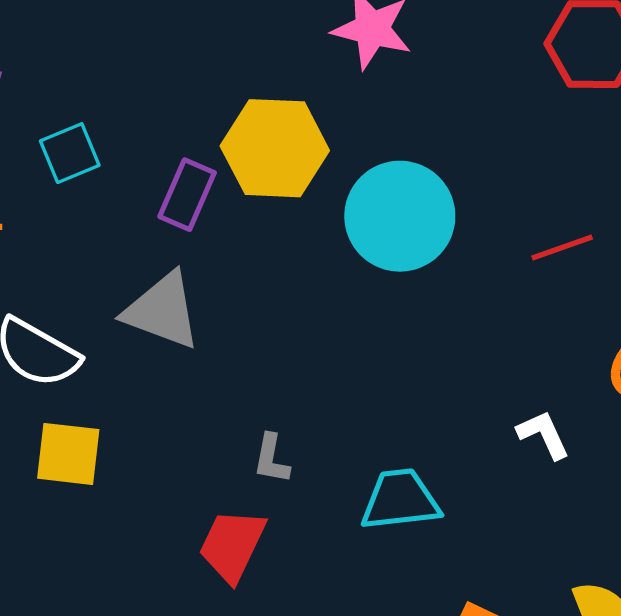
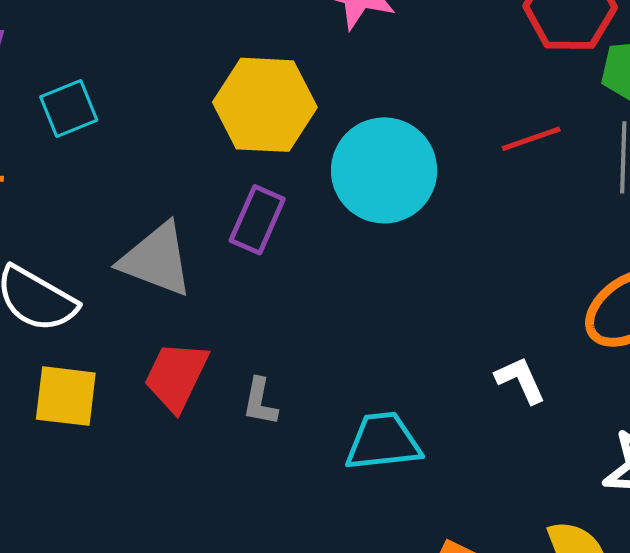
purple rectangle: (187, 195) -> (257, 220), moved
red line: (562, 248) -> (531, 139), moved
red trapezoid: (232, 545) -> (176, 376), moved

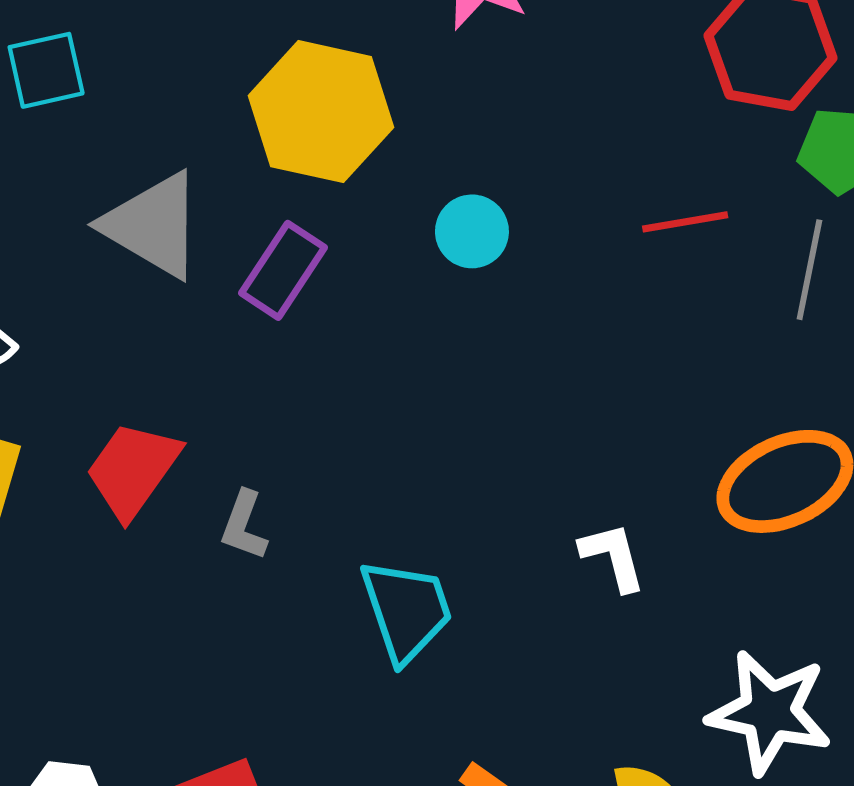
cyan circle: (384, 170) -> (472, 231), size x0.5
gray triangle: (156, 260) -> (153, 225), moved
cyan trapezoid: (383, 442) -> (406, 610), turned 68

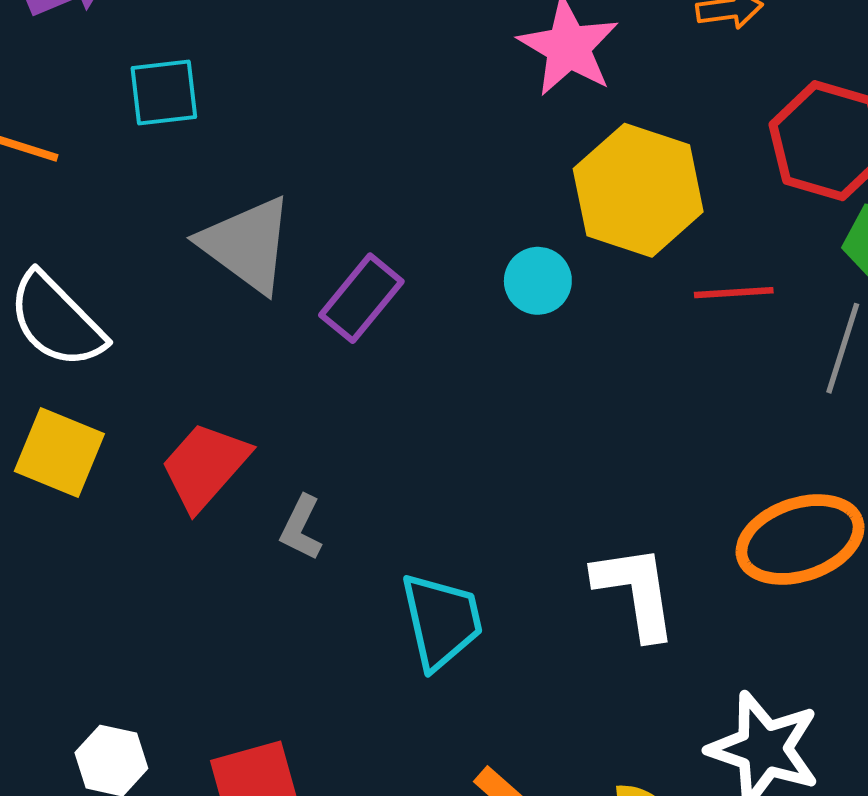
yellow hexagon: (321, 112) -> (638, 190), moved
white L-shape: (613, 557) -> (636, 592), size x1.5

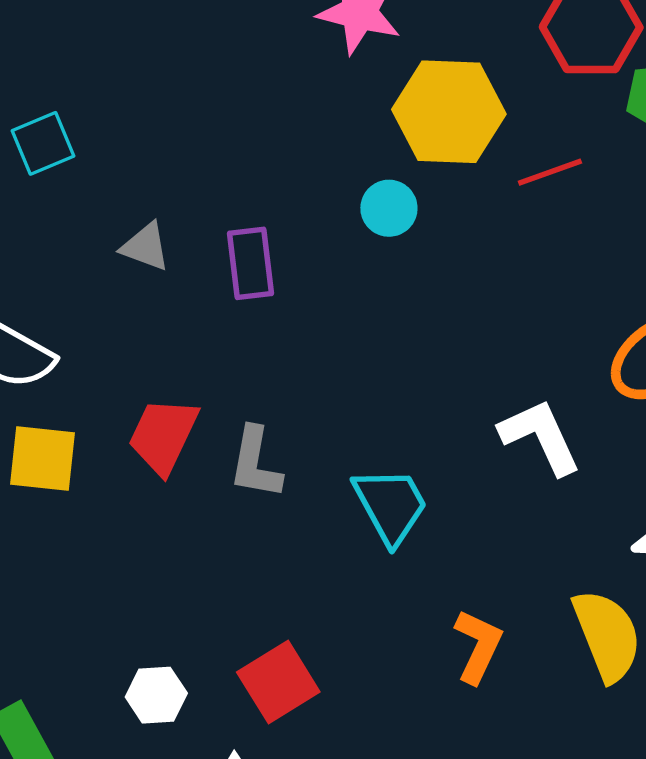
gray triangle: (247, 244) -> (145, 247), size x0.6
purple rectangle: (361, 298) -> (251, 263), turned -30
gray L-shape: (301, 528) -> (255, 463), size x1.4

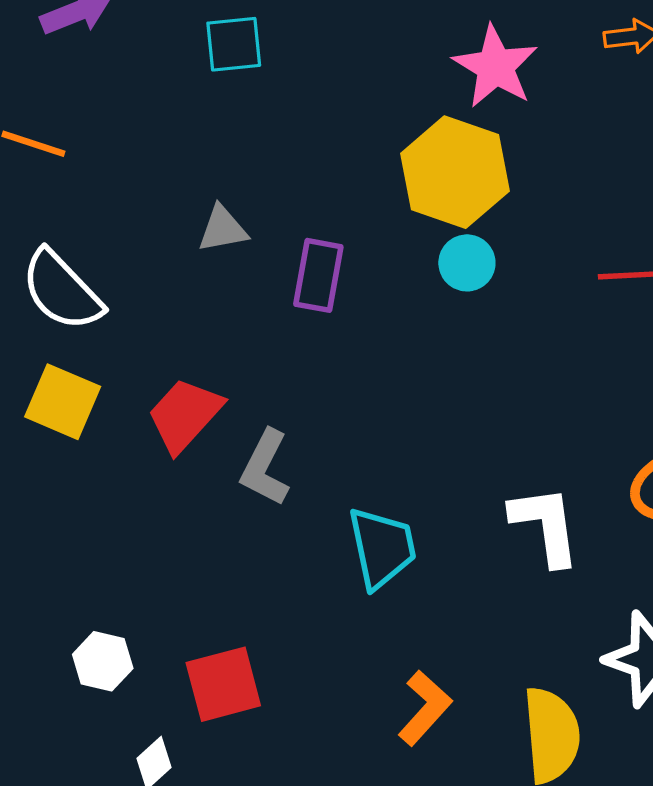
yellow hexagon: (449, 112) -> (455, 172), moved
cyan square: (43, 143) -> (234, 44), moved
gray triangle: (145, 247) -> (223, 229), turned -48

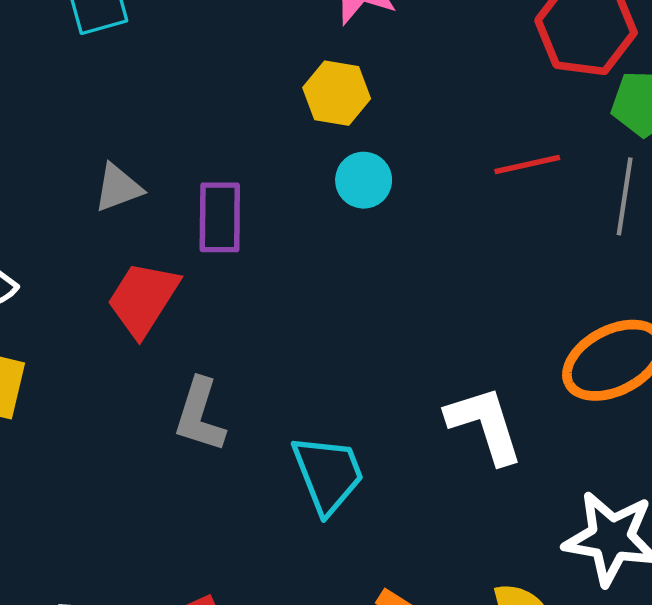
yellow hexagon: (455, 172) -> (337, 93), size x0.6
red trapezoid: (185, 415) -> (143, 299), moved

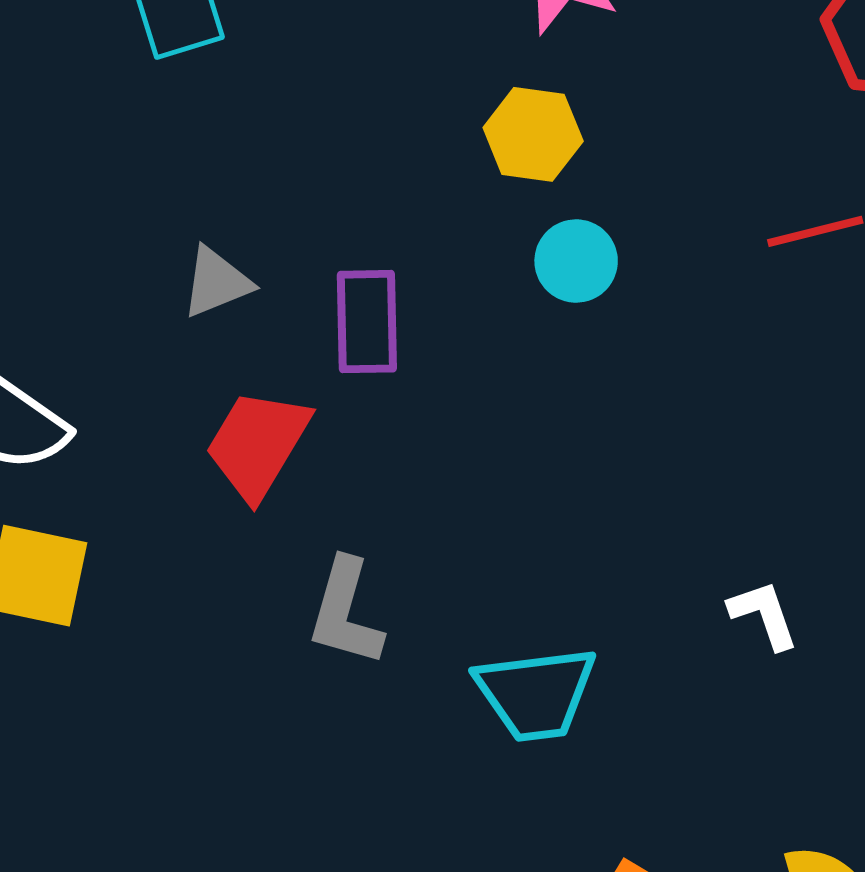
white L-shape: (485, 425) -> (764, 615), size x0.6
cyan trapezoid: (328, 474) -> (536, 693), turned 106

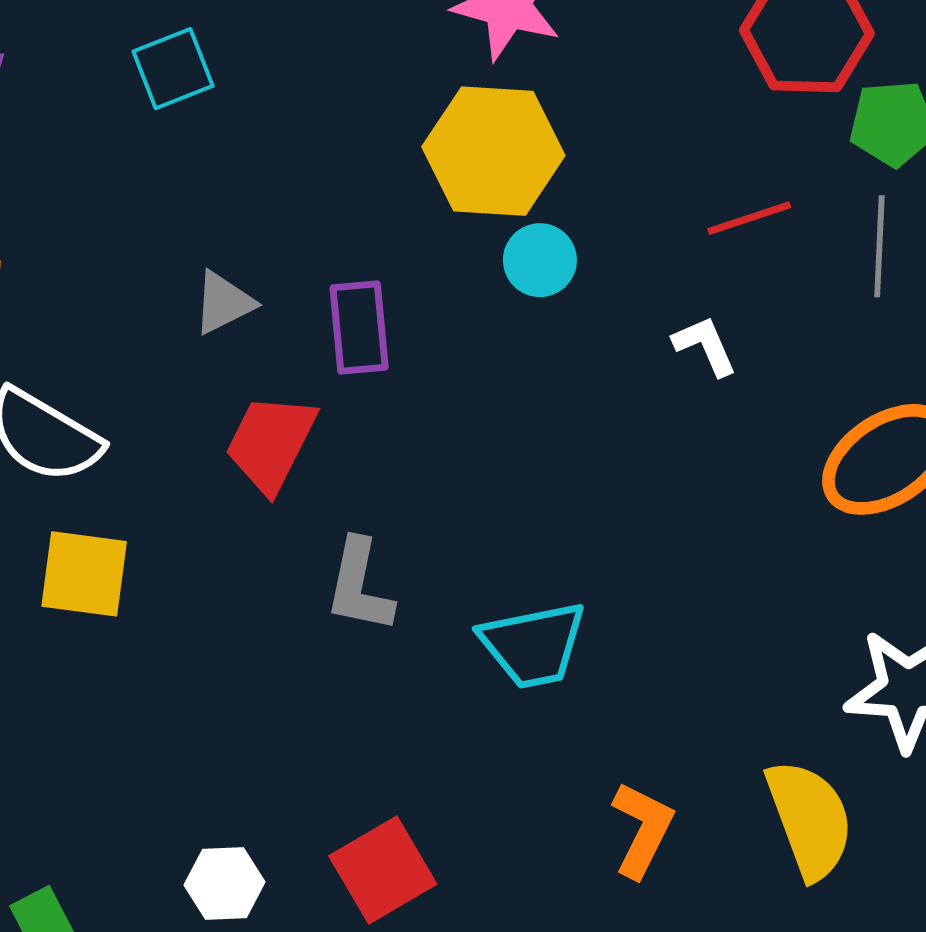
yellow hexagon: (533, 134) -> (493, 151), size x1.6
white L-shape: (764, 615) -> (705, 346), moved

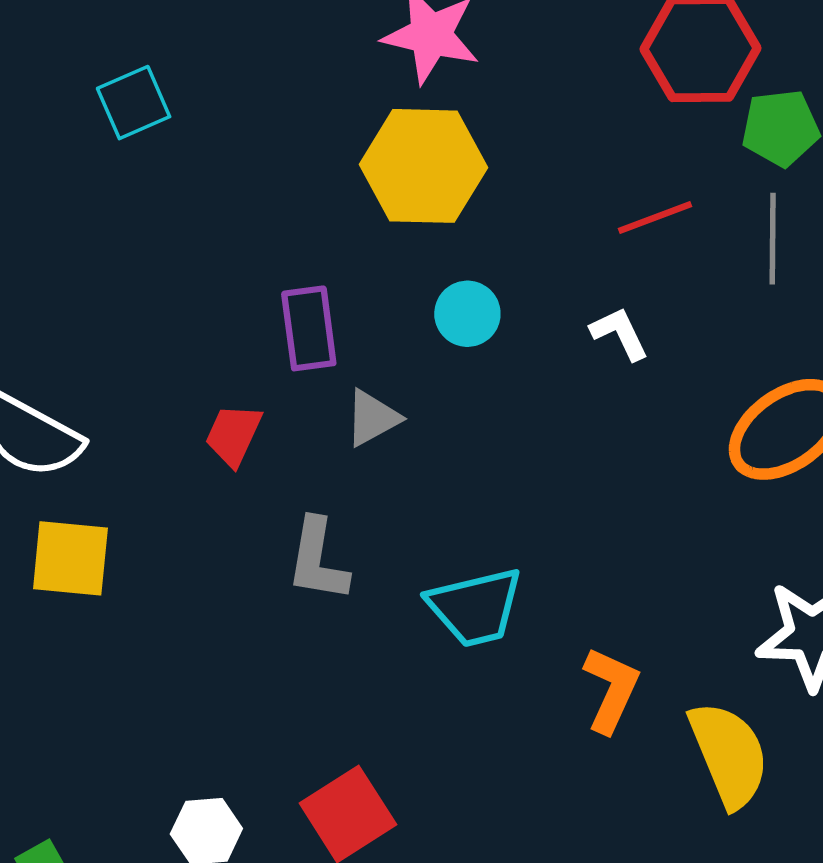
cyan circle: (540, 260) -> (467, 314), moved
gray triangle: (224, 303) -> (372, 418), moved
red trapezoid: (271, 443) -> (233, 435), size x0.7
orange L-shape: (642, 830) -> (611, 690), moved

